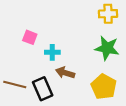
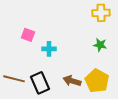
green star: (107, 48) -> (100, 45), size x0.6
brown arrow: (65, 73) -> (72, 81), moved

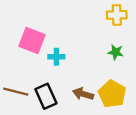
pink square: (28, 35) -> (32, 40), size x1.6

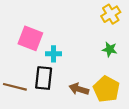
yellow cross: (117, 15) -> (111, 14), turned -30
black rectangle: (46, 96) -> (44, 78), moved, turned 30

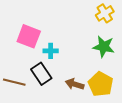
green star: (110, 49) -> (104, 47), size x1.5
black rectangle: (44, 78) -> (41, 74), turned -40

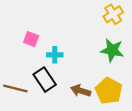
pink square: (29, 36) -> (31, 39), size x0.6

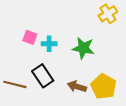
green star: (112, 50) -> (83, 48), moved
cyan cross: (55, 55) -> (49, 44), moved

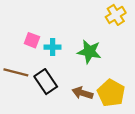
brown line: (15, 84) -> (16, 72), moved

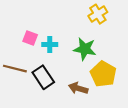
yellow cross: (116, 15) -> (98, 14), moved
yellow pentagon: (111, 93) -> (103, 74), moved

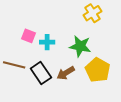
brown arrow: (78, 88) -> (66, 73), moved, turned -48

